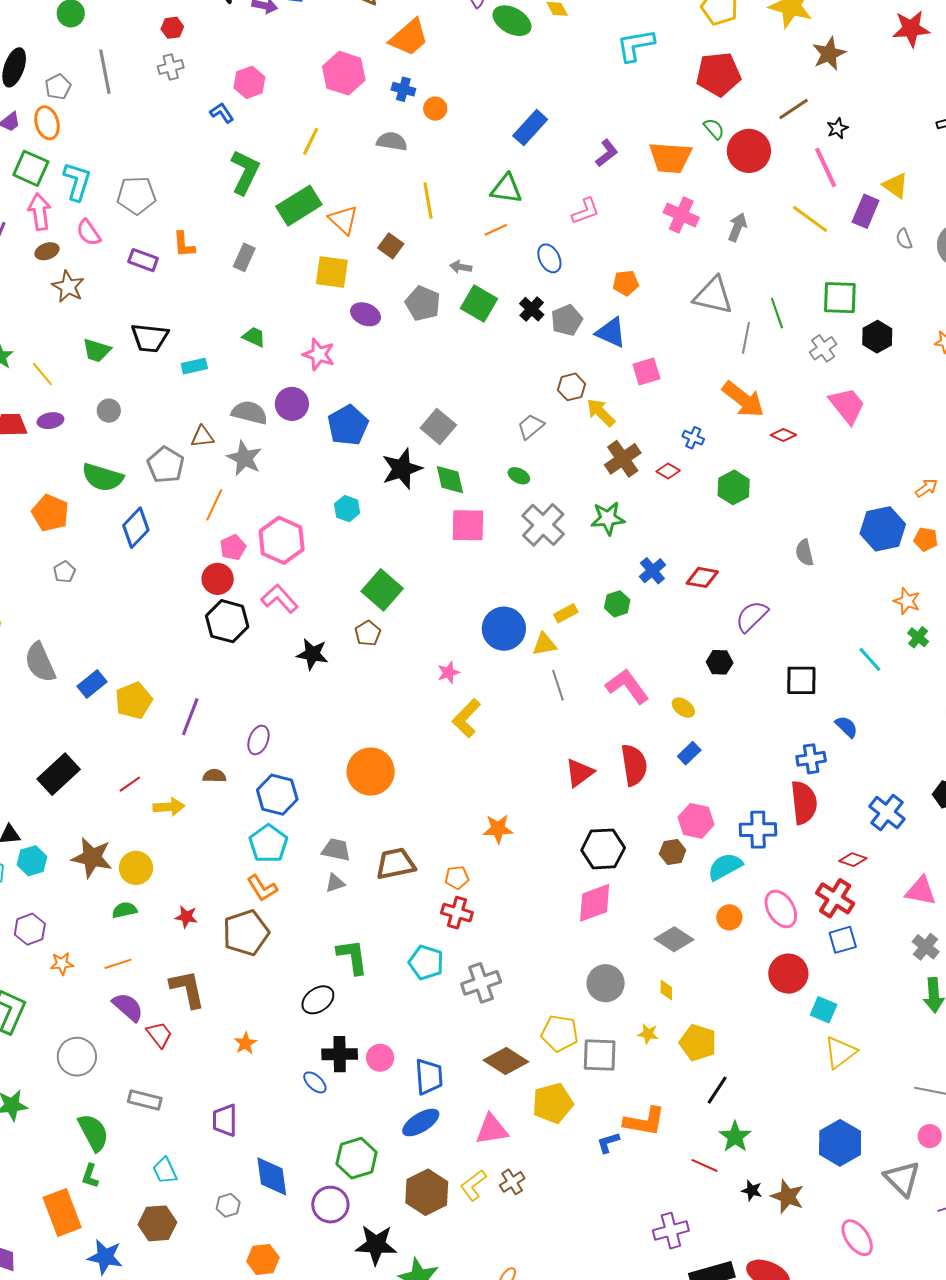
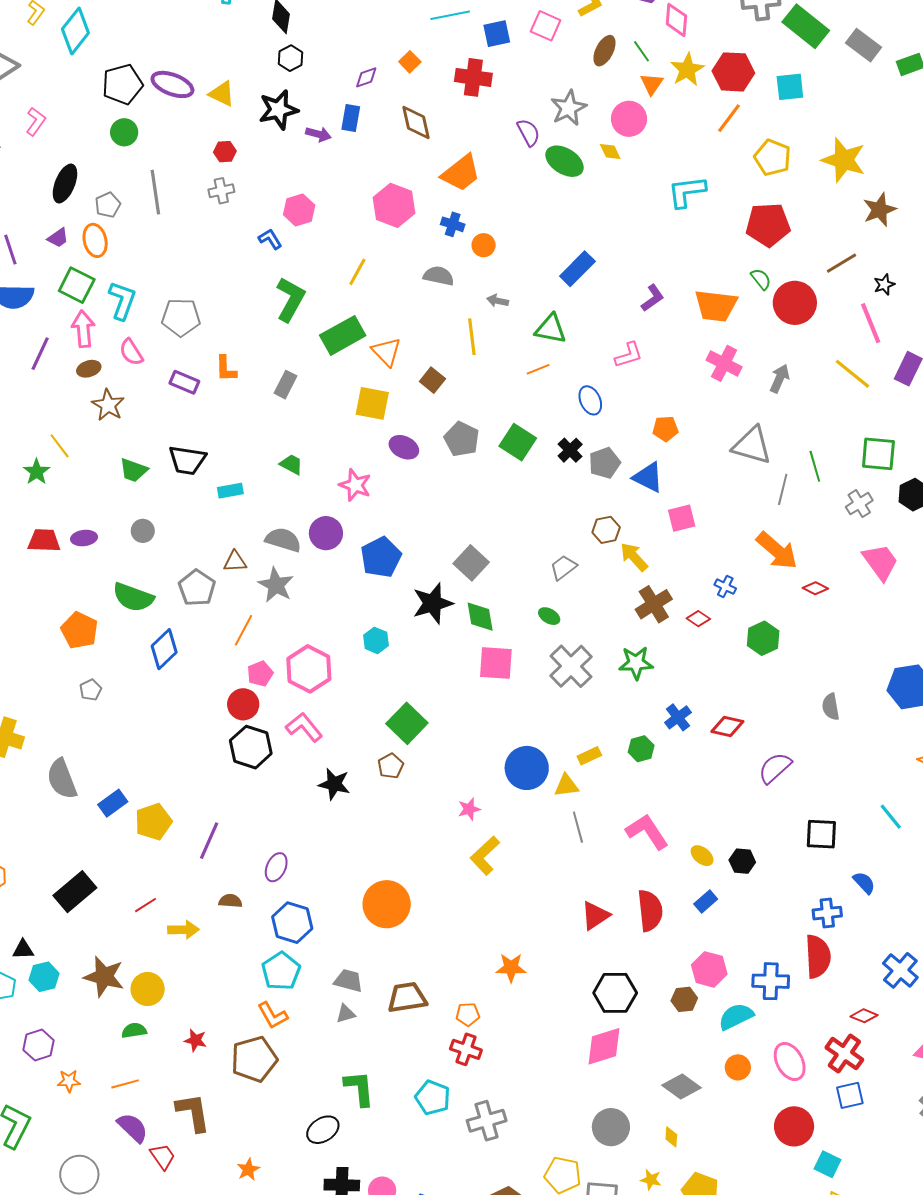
gray arrow: (461, 267) -> (498, 301), moved
yellow line: (42, 374) -> (60, 446), moved
black hexagon: (720, 662) -> (742, 861), moved

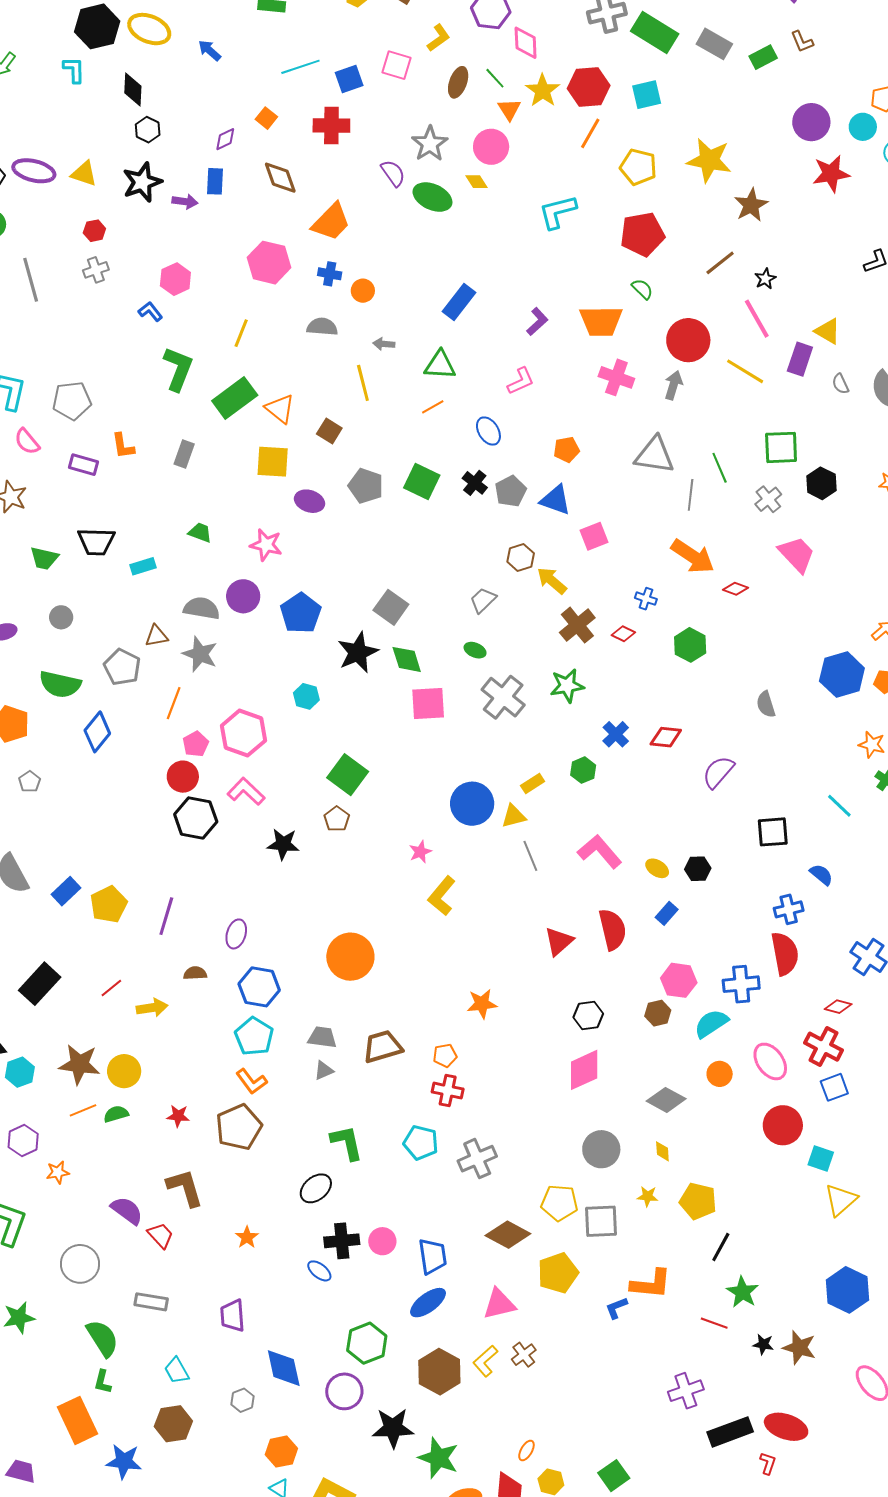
red circle: (795, 303) -> (688, 340), moved
black hexagon: (615, 993) -> (588, 1016), size x0.7
orange line: (125, 1084) -> (83, 1110), moved

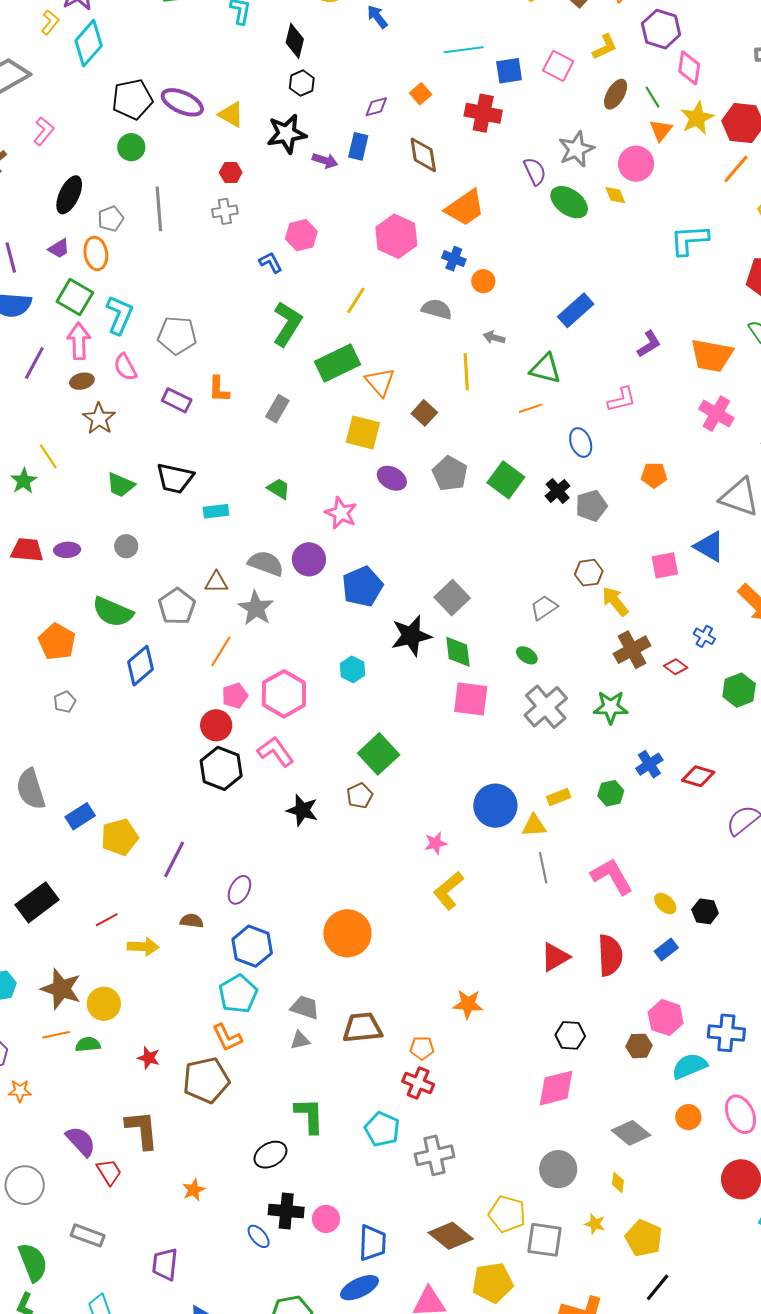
blue triangle: (556, 500) -> (709, 546), moved

